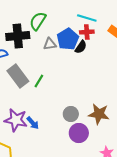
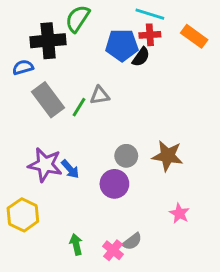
blue pentagon: (68, 39) -> (122, 45), turned 30
gray triangle: (50, 44) -> (100, 95), moved
purple circle: (79, 133) -> (114, 184), moved

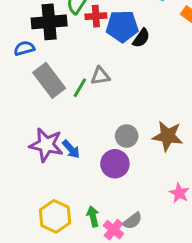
red cross: (150, 35) -> (96, 16), moved
yellow hexagon: (23, 215) -> (55, 216), moved
green arrow: (76, 244) -> (93, 216), moved

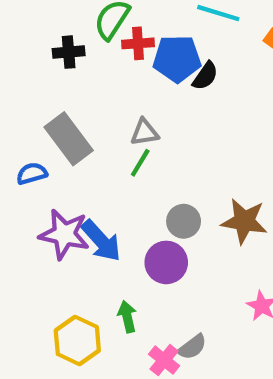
black cross: (49, 22) -> (69, 52), size x0.6
blue semicircle: (24, 48) -> (32, 174), moved
green line: (80, 88) -> (140, 163), moved
blue arrow: (71, 149) -> (101, 241), size x1.5
green arrow: (93, 216) -> (127, 317), moved

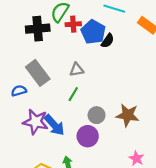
black cross: (69, 52) -> (38, 29), size x1.5
blue pentagon: (177, 59) -> (93, 32), turned 30
green line: (140, 163) -> (73, 94), moved

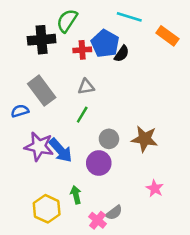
red cross: (73, 24) -> (82, 50), moved

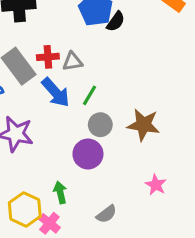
red cross: (82, 50) -> (48, 57), moved
green line: (82, 115) -> (90, 95), moved
blue arrow: (61, 150) -> (56, 92), moved
pink cross: (97, 220) -> (49, 223), moved

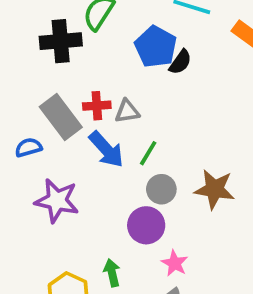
pink star: (156, 185) -> (175, 263), moved

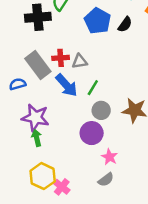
black semicircle: (180, 62) -> (125, 24), moved
green arrow: (112, 273) -> (37, 138), moved

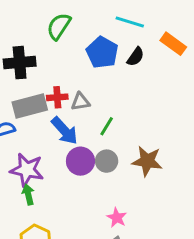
black cross: (38, 17) -> (20, 63), moved
gray rectangle: (38, 65) -> (30, 106), turned -68
green line: (93, 88) -> (107, 126), moved
purple circle: (92, 133) -> (80, 161), moved

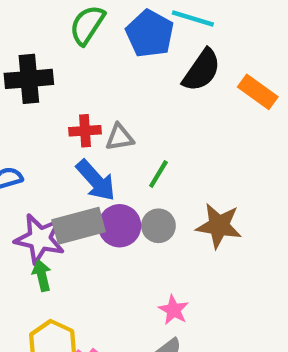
orange rectangle: (173, 44) -> (258, 92), moved
blue pentagon: (102, 52) -> (150, 34), moved
black semicircle: (136, 57) -> (202, 70), size x1.5
gray rectangle: (30, 106) -> (79, 226), moved

